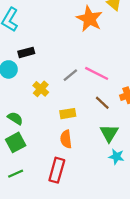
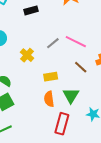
black rectangle: (26, 52) -> (31, 10), moved
green triangle: (109, 133) -> (71, 95), moved
red rectangle: (57, 170) -> (62, 124), moved

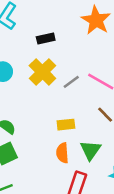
yellow cross: (27, 55) -> (42, 72), moved, size x1.5

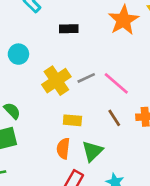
yellow cross: (42, 72) -> (56, 81), moved

